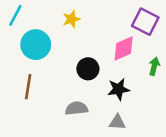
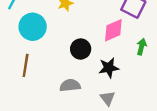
gray triangle: (117, 122) -> (108, 98), turned 49

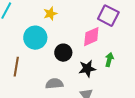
cyan circle: (33, 27) -> (35, 38), moved
green arrow: (142, 47) -> (109, 60), moved

